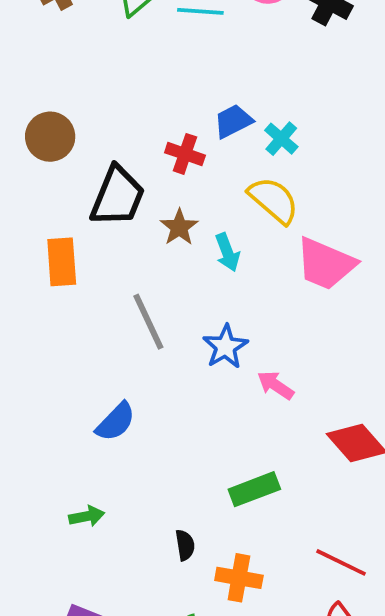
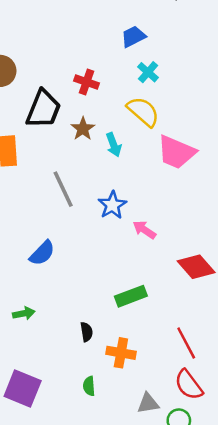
blue trapezoid: (233, 121) -> (133, 36), moved
red line: (341, 562) -> (186, 343), turned 36

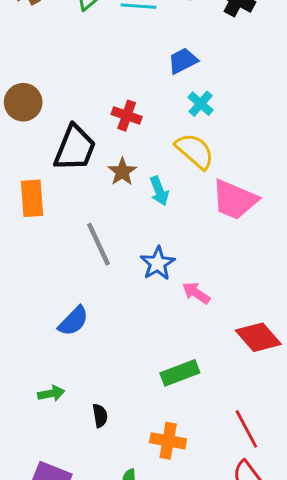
black semicircle: (87, 332) -> (100, 416), moved

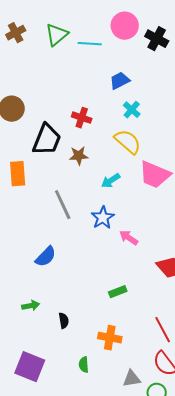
brown star: (122, 172) -> (79, 156), turned 30
cyan arrow: (159, 191) -> (111, 181), moved, turned 78
green rectangle: (180, 373) -> (118, 292), size x0.7

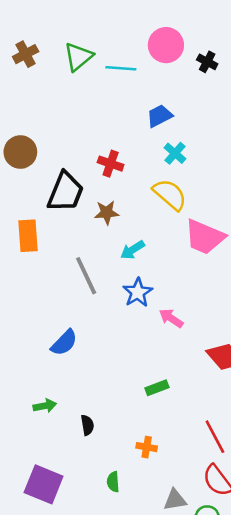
black cross: (157, 39) -> (207, 62), size x0.7
cyan arrow: (111, 181) -> (132, 250), moved
orange cross: (110, 338) -> (147, 447), size x0.7

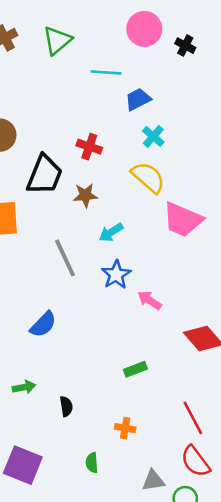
cyan line: (121, 68) -> (106, 72), moved

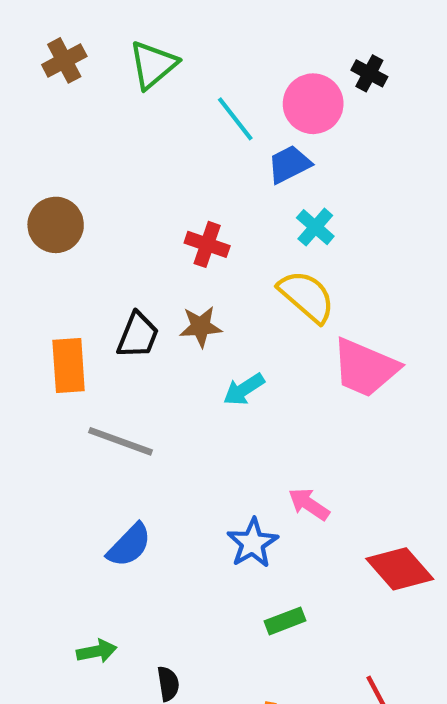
pink circle: (144, 29) -> (313, 104), moved
cyan line: (106, 72) -> (235, 119), turned 48
black trapezoid: (45, 175) -> (138, 335), moved, size x0.7
gray line: (65, 258) -> (121, 441), moved, turned -45
blue star: (116, 275) -> (253, 543), moved

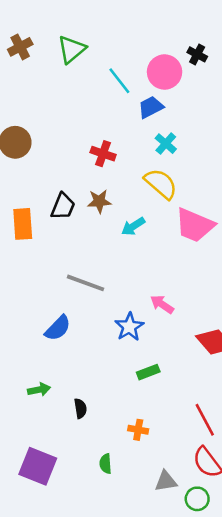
cyan arrow: (244, 389) -> (133, 226), moved
gray line: (121, 441) -> (85, 283), moved

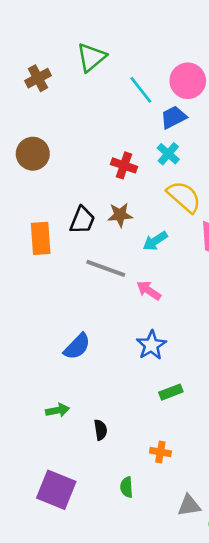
brown cross: (20, 47) -> (38, 78), moved
cyan cross: (166, 144) -> (168, 154), moved
gray line: (85, 283) -> (106, 268), moved
pink arrow: (162, 304) -> (149, 290), moved

